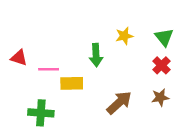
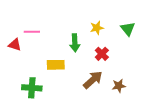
red cross: (161, 65) -> (102, 54), moved
pink line: (49, 69) -> (32, 32), moved
brown star: (160, 97) -> (119, 86), moved

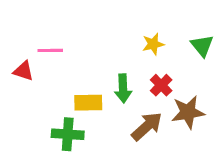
green arrow: (75, 43) -> (123, 88), moved
brown star: (119, 86) -> (188, 112), moved, size x1.5
green cross: (32, 88) -> (68, 134), moved

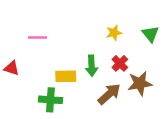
red triangle: (23, 71) -> (12, 68), moved

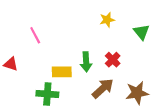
yellow star: (114, 33) -> (107, 20), moved
pink line: (37, 38) -> (35, 35), turned 63
brown star: (140, 83) -> (137, 93), moved

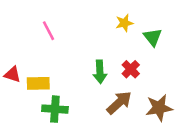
green triangle: (141, 32) -> (153, 37), moved
pink line: (35, 35) -> (48, 31), moved
yellow rectangle: (62, 72) -> (38, 83), moved

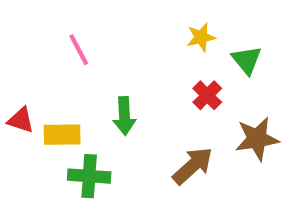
red cross: (131, 69) -> (207, 95), moved
green arrow: (100, 72) -> (124, 116), moved
brown star: (159, 108) -> (257, 139), moved

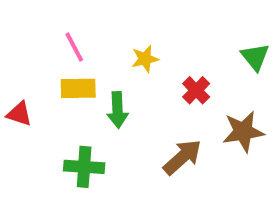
yellow star: (201, 37) -> (145, 59), moved
green triangle: (247, 60) -> (255, 57), moved
yellow rectangle: (62, 135) -> (78, 88), moved

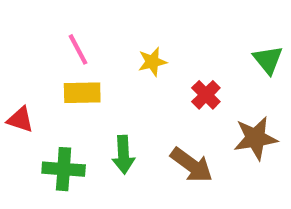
green arrow: (117, 110) -> (123, 155), moved
brown arrow: (182, 157) -> (192, 165), turned 78
green cross: (84, 167) -> (64, 169), moved

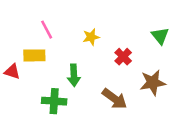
yellow rectangle: (82, 93) -> (34, 55), moved
green arrow: (123, 155) -> (74, 75), moved
green cross: (64, 169) -> (54, 101), moved

